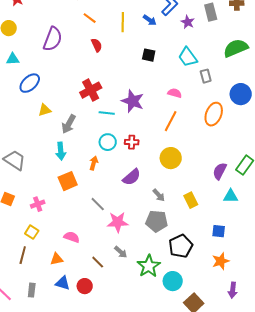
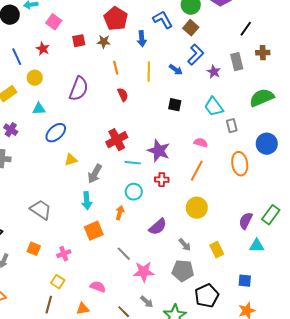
orange line: (90, 18) -> (116, 68), turned 40
orange ellipse: (214, 114) -> (240, 164), turned -30
red cross: (132, 142) -> (162, 180), moved

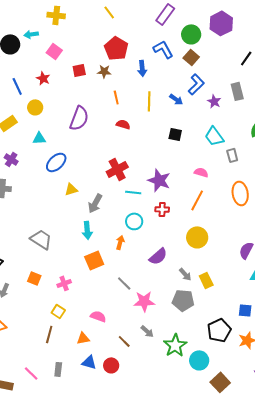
red semicircle: (123, 95) -> (123, 124), turned -48
yellow rectangle: (217, 250) -> (206, 280), moved
black pentagon: (207, 296) -> (219, 330), moved

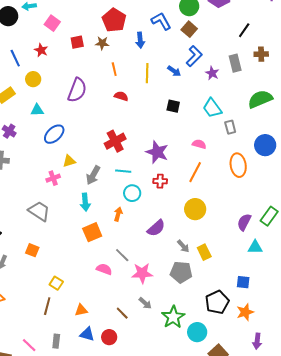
cyan line: (133, 192) -> (123, 171), moved
pink cross: (64, 283) -> (53, 178), moved
pink semicircle: (98, 316) -> (104, 269), moved

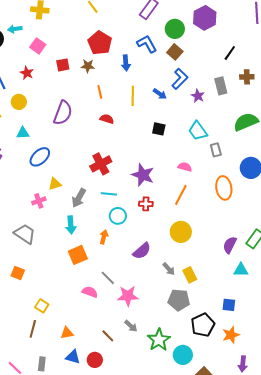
gray pentagon: (181, 272) -> (179, 300), moved

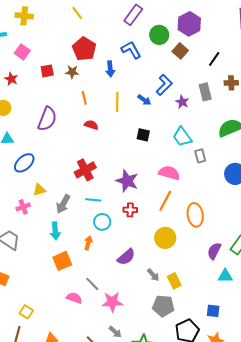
brown square: (175, 52) -> (180, 51), moved
pink semicircle: (185, 167) -> (169, 173), size x1.5
orange ellipse: (224, 188) -> (195, 215), moved

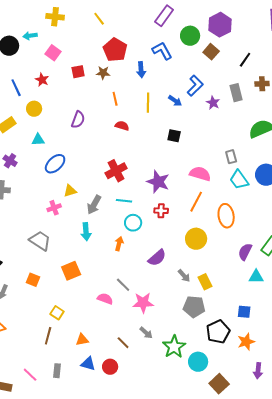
yellow line: (77, 13) -> (99, 19), moved
purple semicircle: (47, 119) -> (78, 120), size x0.7
cyan trapezoid: (182, 137) -> (239, 180), moved
orange square: (62, 261) -> (71, 271), moved

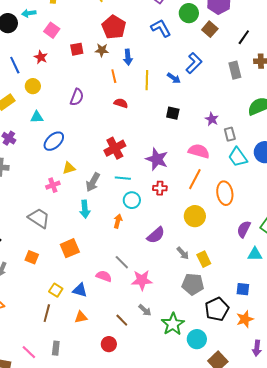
blue arrow: (141, 70) -> (128, 57), moved
purple star: (213, 103) -> (212, 119), moved
blue triangle: (88, 364) -> (80, 290), moved

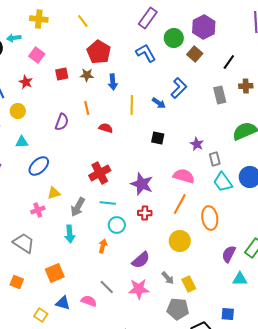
orange line: (114, 76) -> (87, 108), moved
pink star: (142, 280) -> (139, 289), moved
blue triangle: (80, 290) -> (63, 303), moved

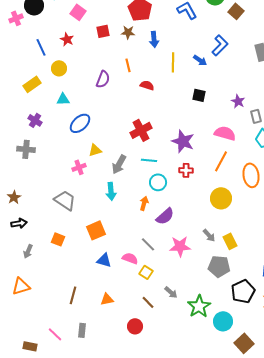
purple semicircle: (141, 260) -> (165, 216), moved
yellow square: (41, 315) -> (146, 272), moved

